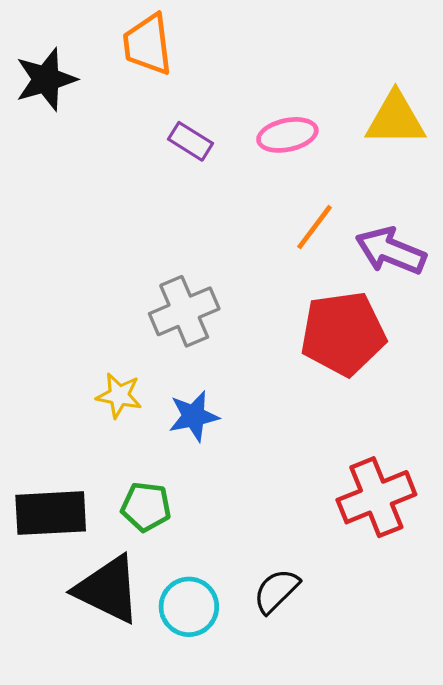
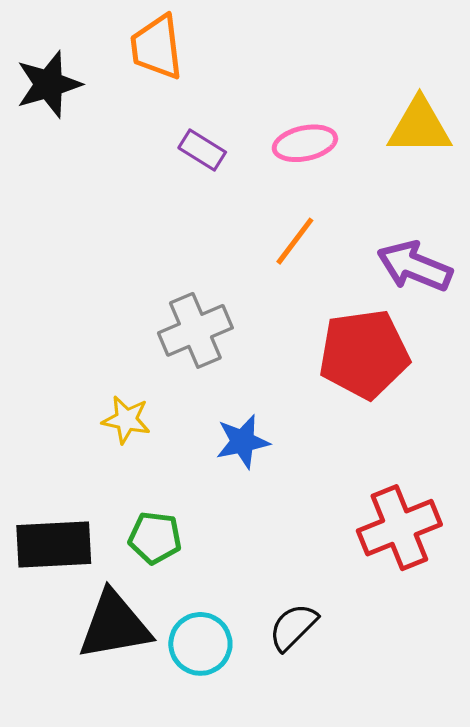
orange line: (314, 227) -> (295, 241), moved
blue star: (194, 416) -> (243, 442), moved
black triangle: (108, 589) -> (114, 625), turned -36

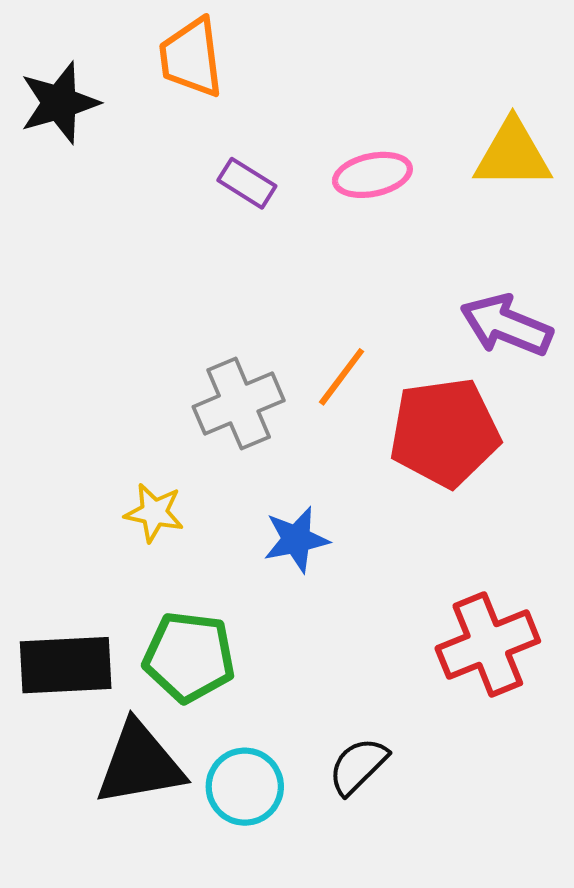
orange line: (295, 241) -> (342, 377), moved
green pentagon: (155, 538) -> (189, 657), size x1.4

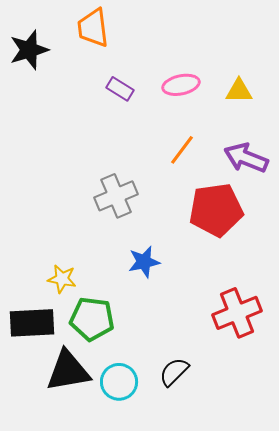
yellow triangle: (513, 154) -> (239, 91), moved, size x0.7
orange line: (342, 377) -> (182, 150), moved
yellow star: (154, 513) -> (62, 279), moved

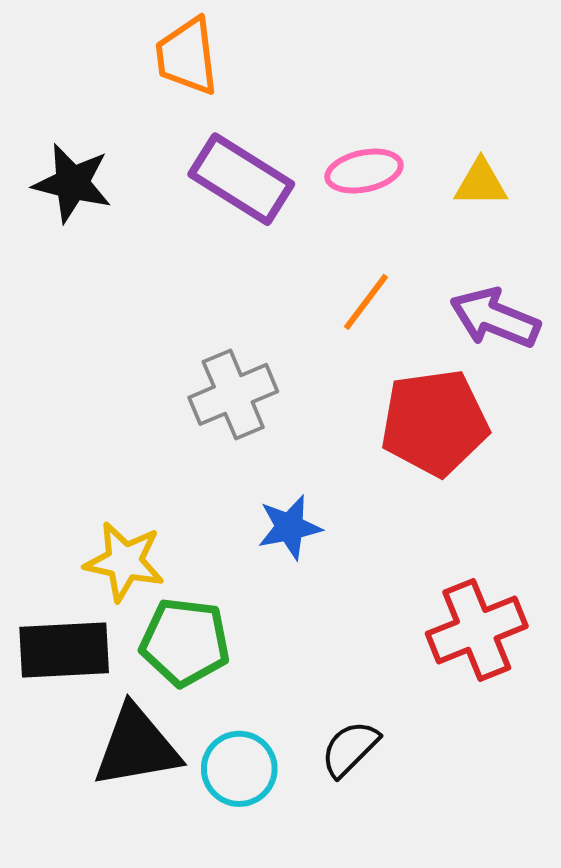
black star: (29, 50) -> (72, 183), moved, turned 30
purple rectangle: (120, 89) -> (241, 179), size x1.8
yellow star: (62, 279) -> (125, 562), size x1.4

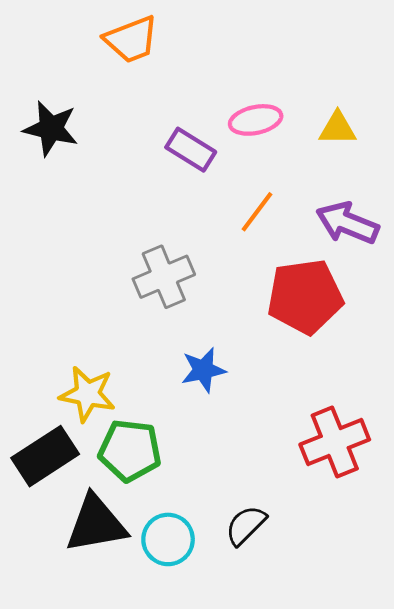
orange trapezoid: (187, 56) -> (131, 39), turned -104
purple rectangle: (241, 179) -> (191, 150), moved, size x0.7
black rectangle: (64, 650) -> (45, 456), turned -30

